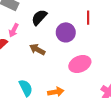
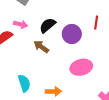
black semicircle: (39, 17) -> (48, 25), moved
pink arrow: (14, 30) -> (21, 24), turned -112

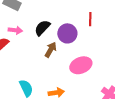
brown arrow: (41, 47) -> (51, 50), moved, turned 91

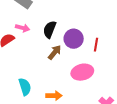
red line: (90, 19) -> (96, 45), moved
black semicircle: (42, 28) -> (50, 29), turned -30

